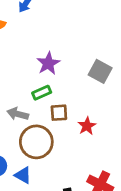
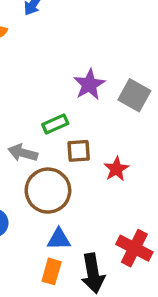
purple star: (48, 63) -> (89, 84), moved
blue triangle: (23, 175) -> (59, 239), moved, turned -30

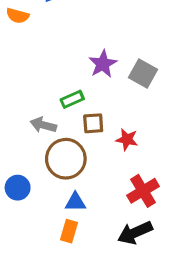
red star: (116, 169) -> (127, 139), turned -30
red cross: (134, 248) -> (143, 191), moved, turned 32
black arrow: (93, 273) -> (135, 233), moved, turned 76

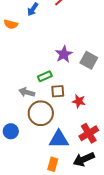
blue triangle: (75, 202) -> (59, 139), moved, size x1.5
orange rectangle: (69, 231) -> (53, 164), moved

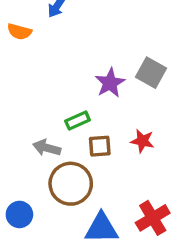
gray square: (89, 60) -> (151, 73), moved
red star: (79, 101) -> (142, 141), moved

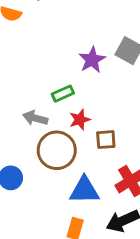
red star: (142, 141) -> (80, 120), moved, turned -30
brown square: (100, 146) -> (106, 140), moved

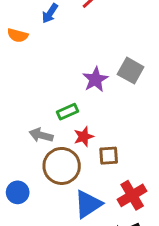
blue triangle: (84, 190) -> (88, 204), turned -32

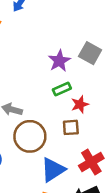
green rectangle: (67, 112) -> (62, 89), moved
red star: (84, 137) -> (80, 104), moved

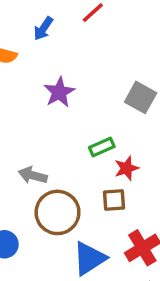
purple star: (59, 61) -> (59, 92), moved

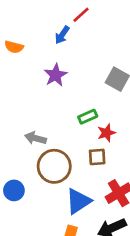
blue arrow: (43, 29) -> (62, 35), moved

